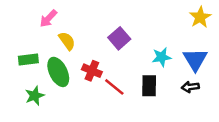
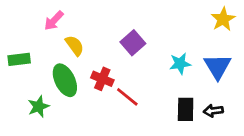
green rectangle: (28, 60) -> (19, 59), moved
black rectangle: (149, 86) -> (186, 109), moved
black arrow: (190, 87) -> (213, 111), moved

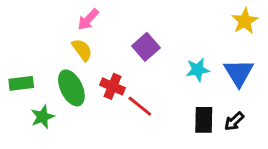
pink arrow: (54, 21) -> (88, 19), moved
green rectangle: (19, 59) -> (21, 83), moved
black arrow: (213, 111) -> (234, 121), turned -36

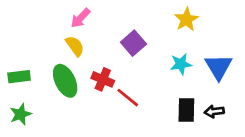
yellow star: (245, 21) -> (186, 19), moved
green star: (43, 117) -> (21, 114), moved
black arrow: (234, 121) -> (214, 111), turned 36

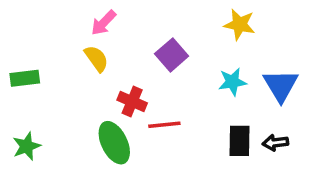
yellow star: (186, 19) -> (240, 25), turned -30
green rectangle: (19, 77) -> (25, 78), moved
green ellipse: (65, 81) -> (114, 143), moved
red line: (128, 98) -> (164, 125), turned -45

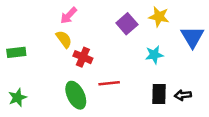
purple square: (172, 55) -> (127, 24), moved
blue triangle: (281, 85) -> (192, 37), moved
red cross: (132, 101) -> (83, 57), moved

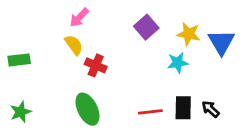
yellow star: (159, 17) -> (189, 34), moved
red line: (109, 83) -> (150, 112), moved
black arrow: (183, 95) -> (210, 109), turned 49

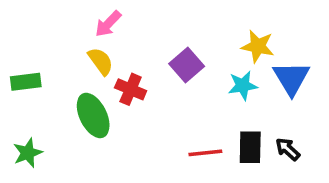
purple square: (146, 27) -> (187, 65), moved
blue triangle: (221, 42) -> (291, 78), moved
green ellipse: (87, 109) -> (93, 115), moved

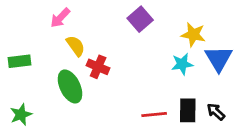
pink arrow: (108, 24) -> (60, 18), moved
purple square: (187, 65) -> (140, 19), moved

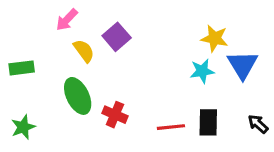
purple square: (140, 19) -> (117, 37), moved
red cross: (98, 67) -> (115, 115), moved
black arrow: (216, 112) -> (258, 124), moved

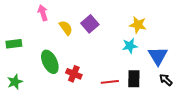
pink arrow: (67, 20) -> (43, 13), turned 119
purple square: (117, 37) -> (90, 24), moved
yellow semicircle: (84, 51) -> (66, 28), moved
blue triangle: (243, 65) -> (158, 56), moved

